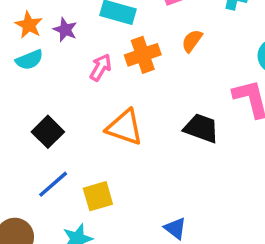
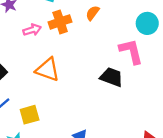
pink arrow: (101, 67) -> (32, 30), turned 42
black trapezoid: (201, 128) -> (112, 77), moved

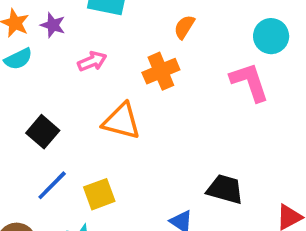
orange cross: (60, 22) -> (161, 71), moved
black trapezoid: (112, 77) -> (225, 189), moved

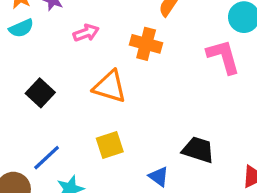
orange cross: (161, 71) -> (146, 44), turned 36
blue line: (52, 185) -> (47, 158), moved
yellow square: (99, 194) -> (110, 145), moved

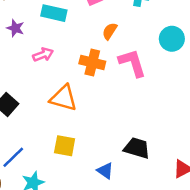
pink L-shape: (223, 57) -> (132, 63), moved
yellow square: (110, 145) -> (65, 146), turned 30

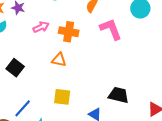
orange cross: (92, 63) -> (69, 32), moved
orange triangle: (63, 98) -> (59, 60), size x0.7

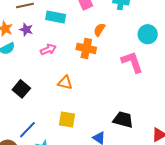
pink L-shape: (111, 29) -> (132, 62), moved
orange cross: (69, 32) -> (86, 48), moved

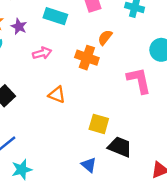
yellow square: (67, 120) -> (99, 124), moved

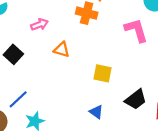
pink arrow: (42, 53) -> (39, 24), moved
black trapezoid: (120, 147) -> (136, 99), moved, turned 125

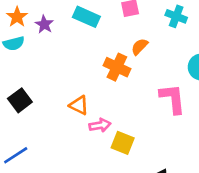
pink arrow: (39, 24) -> (100, 125), moved

